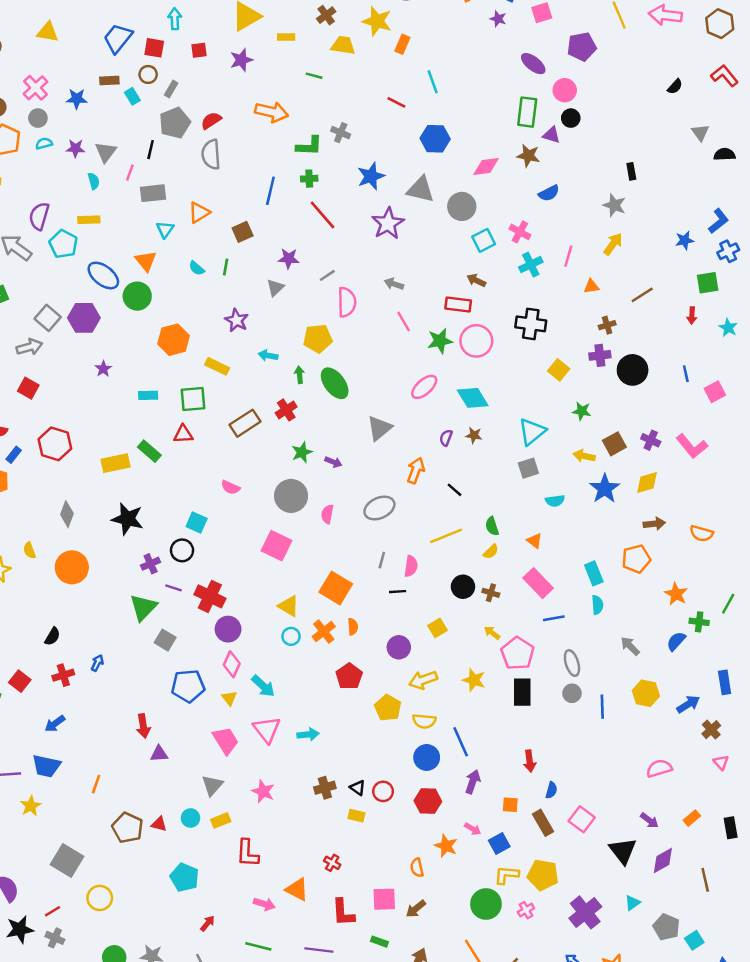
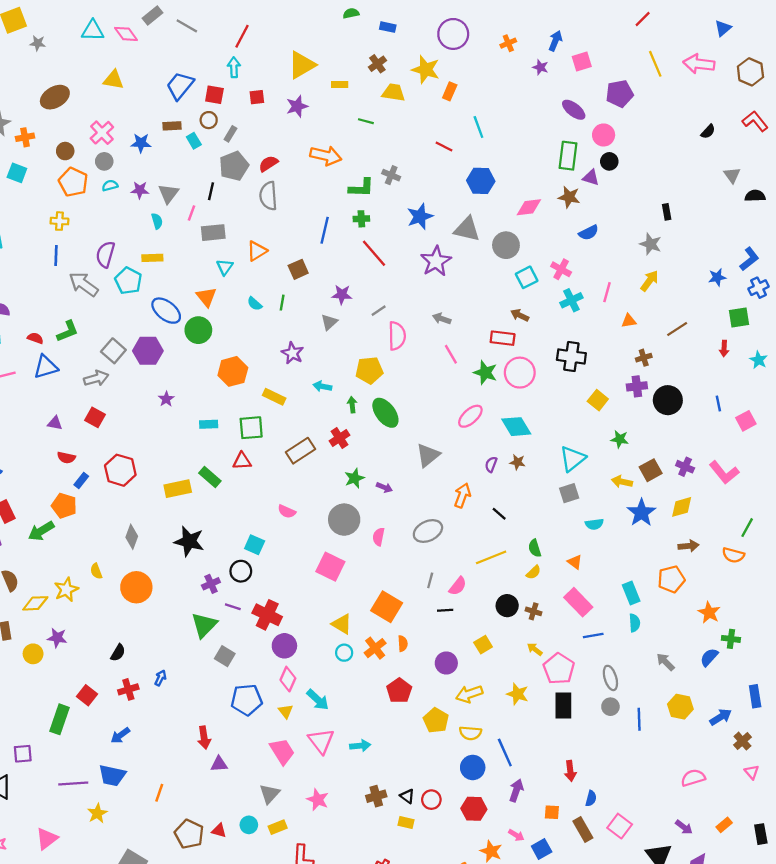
green star: (440, 341) -> (485, 373), turned 30
pink semicircle: (411, 566) -> (458, 586), turned 30
green line: (728, 604) -> (747, 528), moved

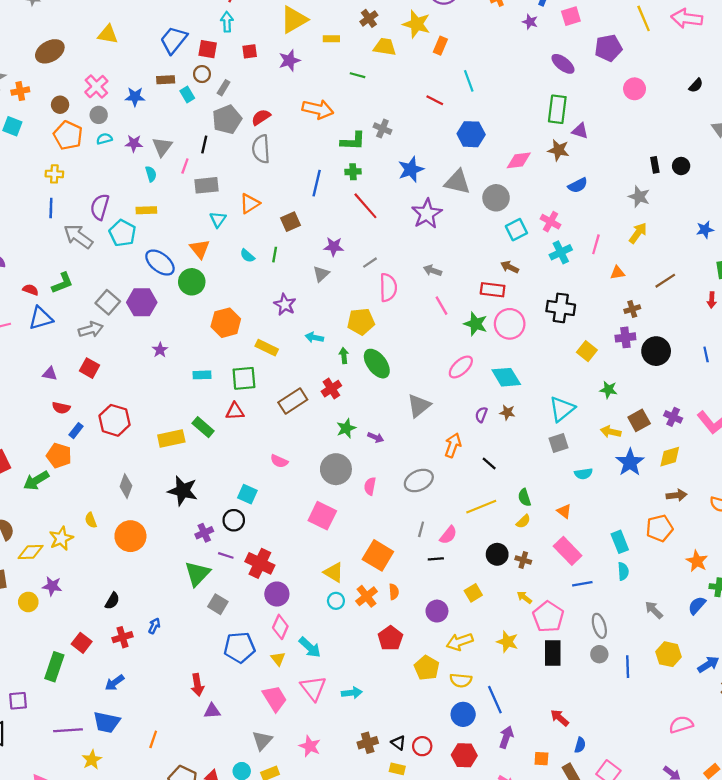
pink circle: (604, 135) -> (635, 89), moved
black circle: (609, 161) -> (681, 166), moved
red arrow: (570, 771) -> (560, 718), turned 138

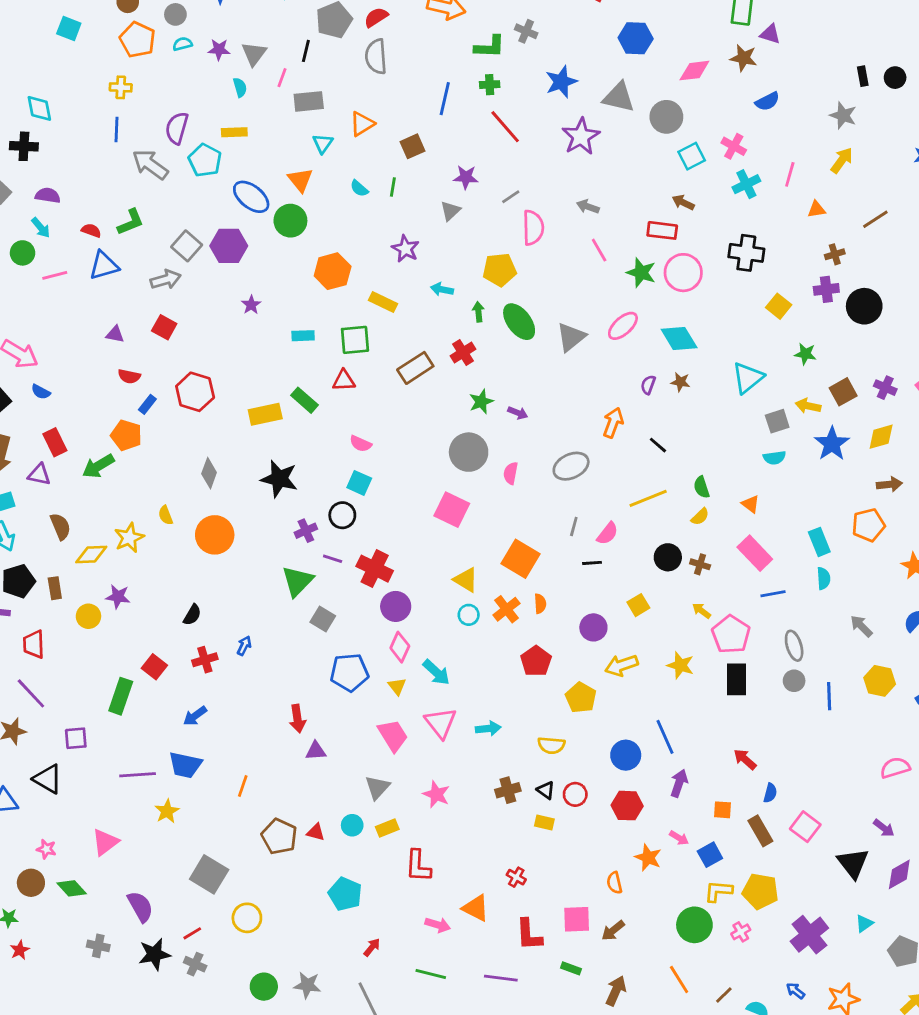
gray triangle: (419, 406) -> (571, 337), moved
gray square: (558, 443) -> (777, 421), moved
pink semicircle: (279, 461) -> (361, 444), moved
yellow semicircle: (461, 680) -> (551, 745), moved

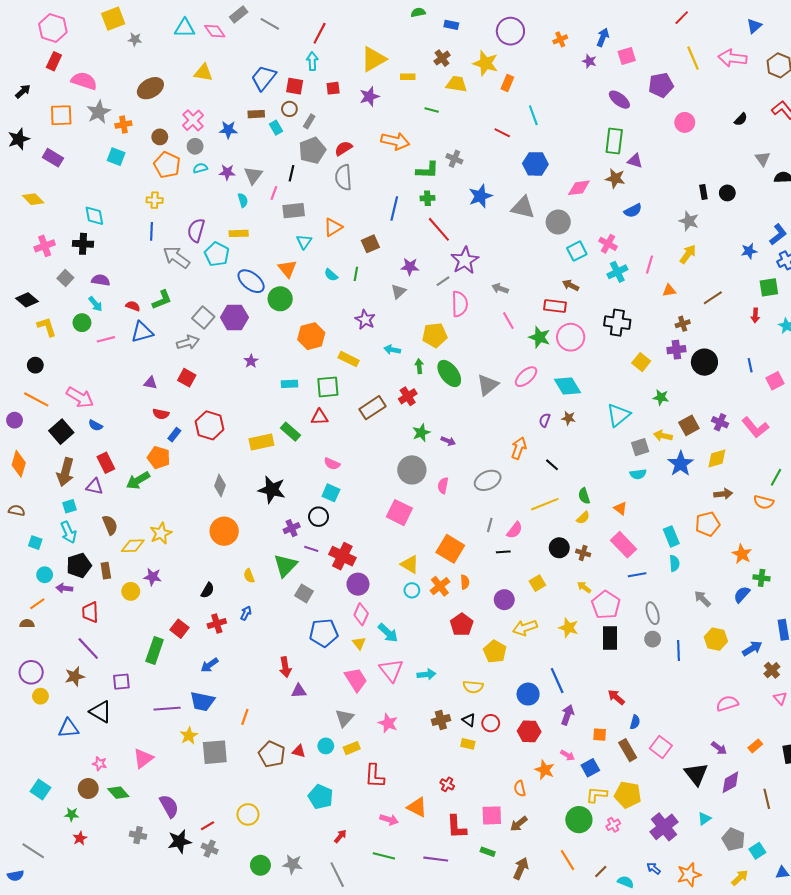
purple star: (581, 136) -> (465, 260), moved
yellow semicircle: (166, 515) -> (249, 576), moved
gray square: (209, 874) -> (215, 752), moved, turned -36

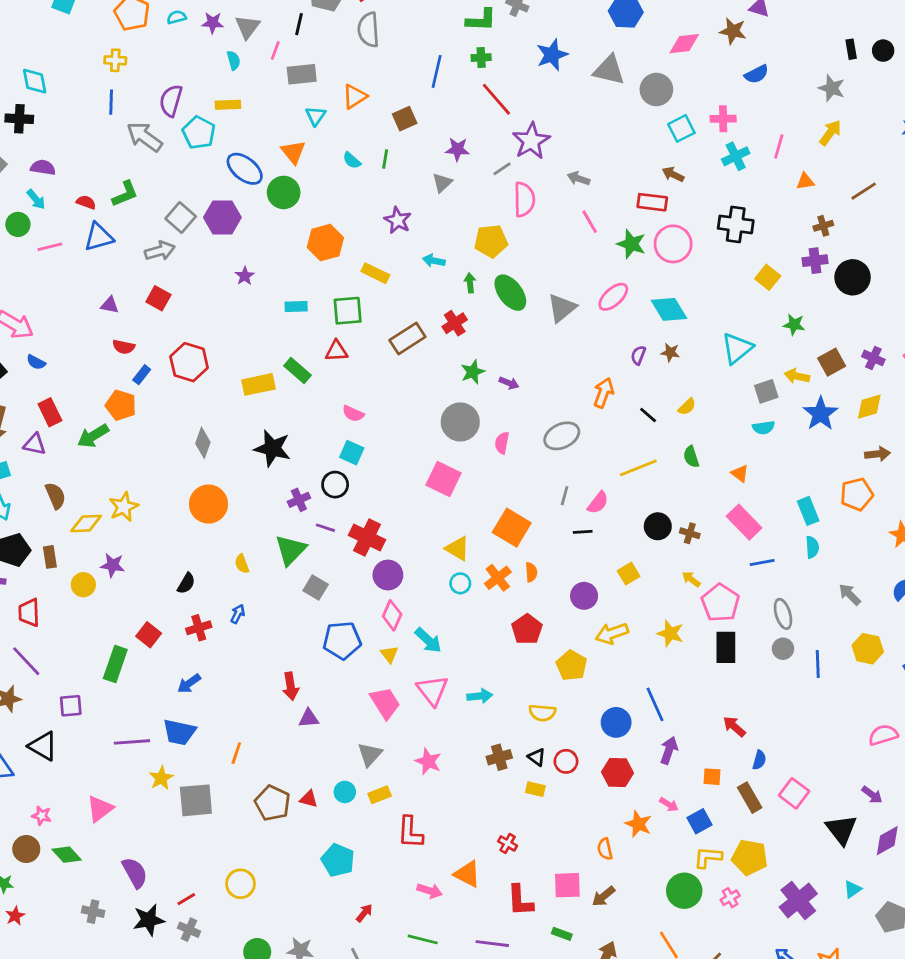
pink cross: (608, 244) -> (723, 119), turned -30
yellow semicircle: (583, 518) -> (687, 407), moved

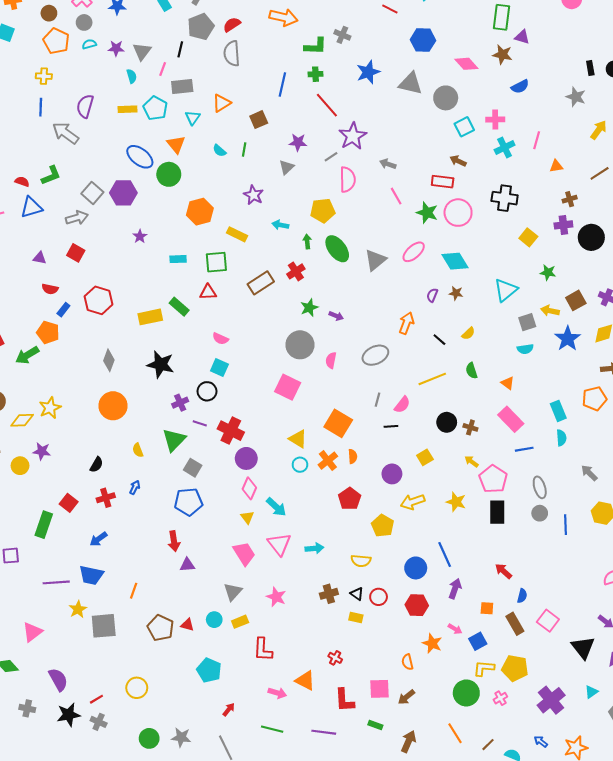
pink diamond: (684, 44) -> (466, 64), turned 55
cyan pentagon: (199, 133) -> (155, 108), moved
yellow arrow: (830, 133) -> (599, 130), moved
blue pentagon: (342, 640) -> (188, 502), moved

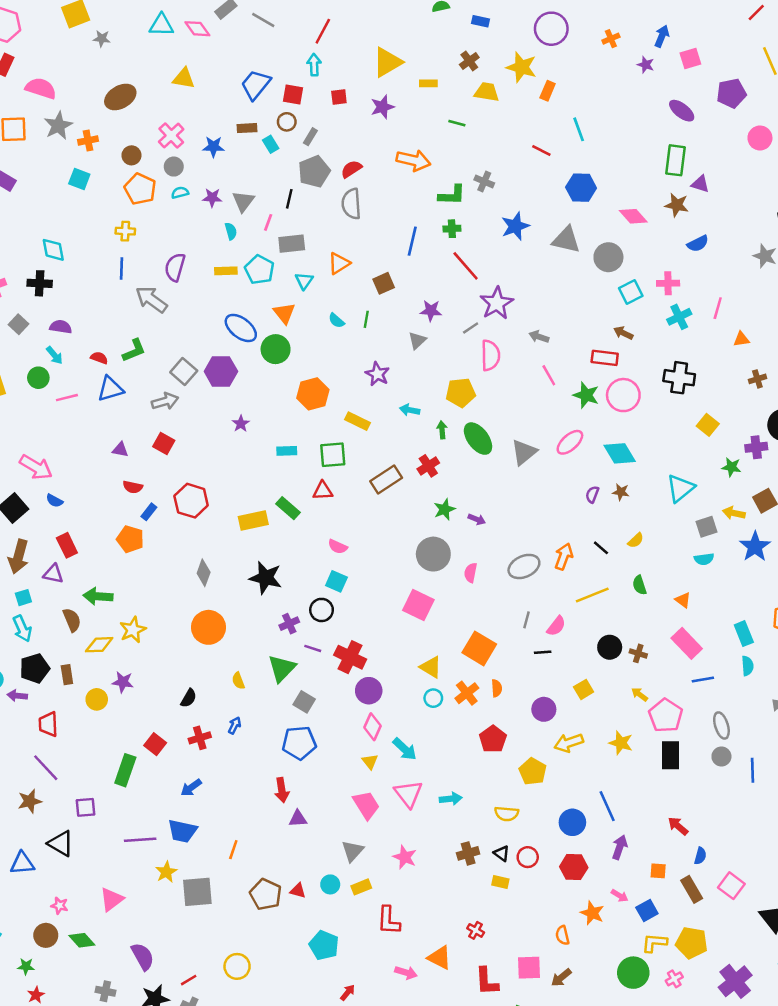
purple cross: (563, 225) -> (756, 447), moved
orange arrow: (406, 323) -> (564, 557), moved
green arrow: (27, 355) -> (98, 596), moved, turned 35

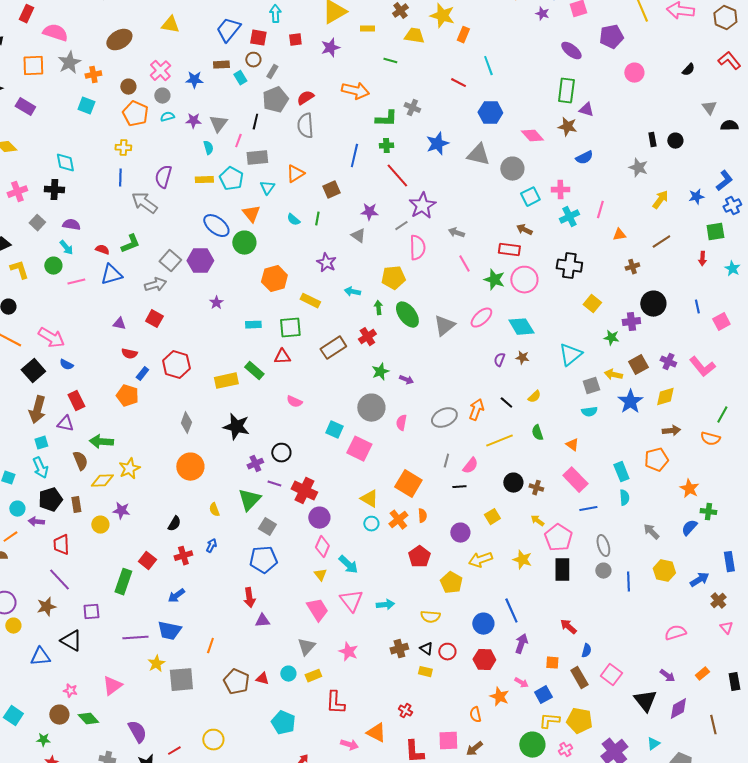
gray triangle: (417, 340) -> (358, 236), turned -42
cyan square: (336, 581) -> (334, 430), moved

